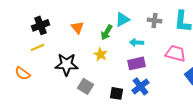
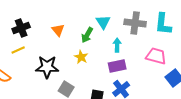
cyan triangle: (122, 19) -> (103, 22), turned -35
gray cross: (154, 20) -> (135, 23), size x1.5
cyan arrow: (136, 42) -> (117, 45), turned 88

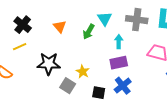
black cross: (21, 28) -> (23, 25), turned -30
yellow star: (81, 57) -> (83, 72), moved

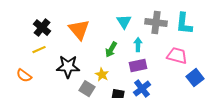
orange triangle: (60, 27) -> (79, 30), size x1.6
green arrow: (89, 32) -> (111, 50), moved

